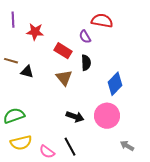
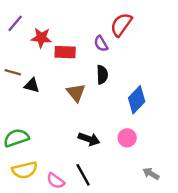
purple line: (13, 20) -> (15, 23), turned 42
red semicircle: (102, 21) -> (121, 25), turned -65
red rectangle: (63, 51) -> (65, 52), moved, turned -30
pink circle: (107, 116) -> (127, 138), size x0.6

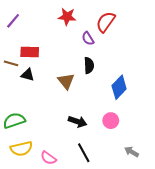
red star: (41, 38) -> (67, 17), moved
red rectangle: (65, 52) -> (30, 52), moved
black line: (83, 175) -> (84, 153), moved

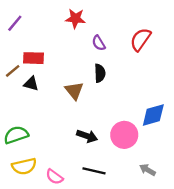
red semicircle: (106, 22) -> (141, 39), moved
brown line: (11, 63) -> (13, 71), turned -56
blue diamond: (119, 87) -> (153, 115), moved, turned 30
pink circle: (111, 121) -> (124, 135), size x1.5
black line: (84, 153) -> (94, 171), turned -48

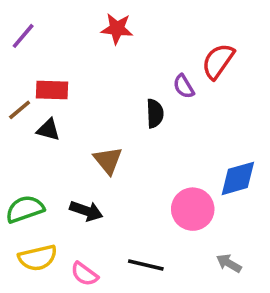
purple semicircle: (99, 43) -> (184, 86), moved
brown triangle: (74, 91) -> (108, 160), moved
black arrow: (87, 136) -> (86, 211), moved

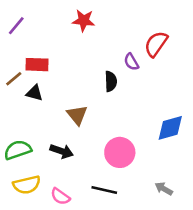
pink circle: (193, 209) -> (120, 152), moved

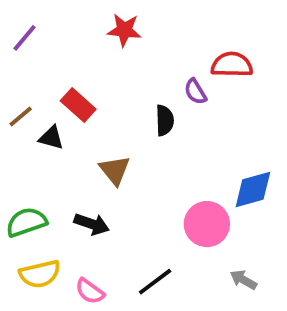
red semicircle: (156, 44) -> (232, 65), turned 56
red rectangle: (37, 65) -> (78, 105), moved, turned 40
pink circle: (120, 152) -> (207, 224), moved
black line: (104, 190) -> (155, 282), turned -50

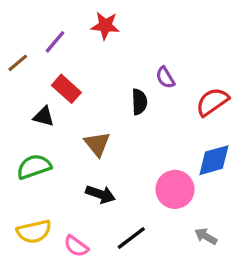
purple line: (24, 38) -> (55, 42), moved
red semicircle: (232, 65) -> (212, 102), moved, turned -36
brown line: (21, 117) -> (18, 63), moved
green semicircle: (26, 222) -> (34, 167), moved
black arrow: (92, 224) -> (100, 194), moved

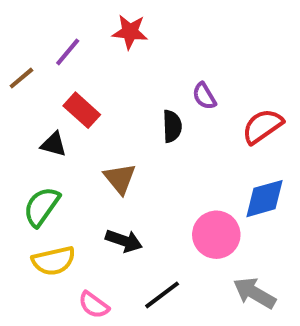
green semicircle: (34, 167) -> (42, 207), turned -36
yellow semicircle: (34, 232) -> (54, 261), moved
gray arrow: (206, 236) -> (254, 293), size x1.5

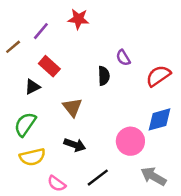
black triangle: (54, 144) -> (32, 87), turned -42

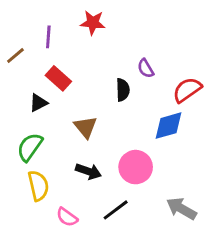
purple line: (41, 31) -> (48, 37), turned -36
blue diamond: (159, 119) -> (169, 126), moved
pink circle: (130, 141) -> (136, 167), moved
yellow semicircle: (32, 157) -> (38, 186), turned -90

